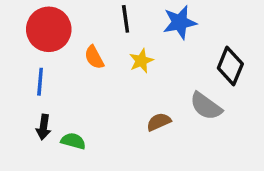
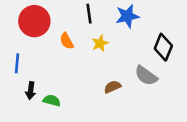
blue line: (40, 82) -> (17, 63), moved

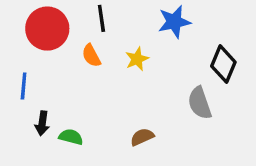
black line: (89, 14) -> (101, 18), moved
gray semicircle: (146, 76) -> (200, 103), turned 35
brown semicircle: (113, 87) -> (142, 137), moved

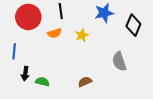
orange semicircle: (91, 56) -> (55, 33), turned -80
black diamond: (223, 64) -> (133, 25), moved

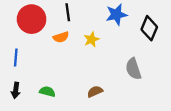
black arrow: (25, 74) -> (16, 90), moved

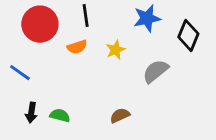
blue line: (16, 58) -> (20, 73), turned -60
gray semicircle: (133, 69) -> (156, 71), moved, turned 70
black arrow: (16, 90) -> (31, 113), moved

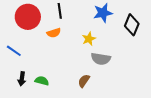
yellow star: (116, 50) -> (89, 39), moved
gray semicircle: (156, 71) -> (101, 59), moved, turned -132
brown semicircle: (120, 115) -> (84, 81), turned -32

